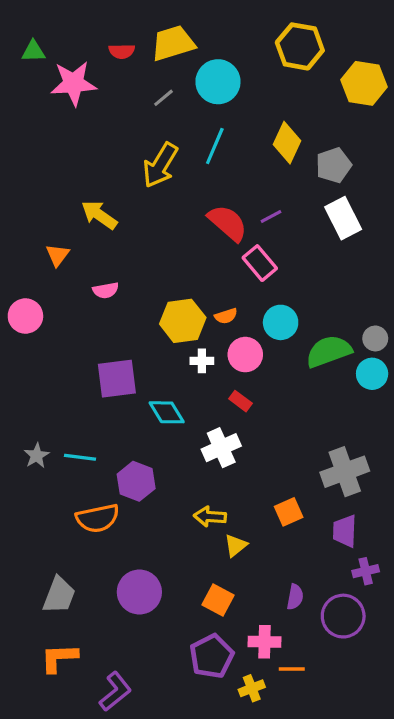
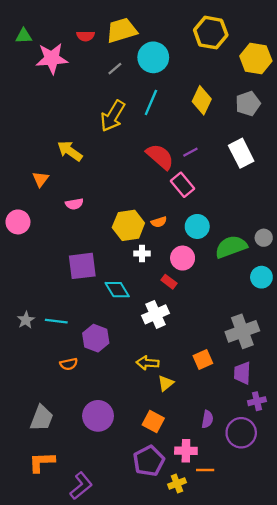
gray pentagon: (334, 165) -> (248, 104), moved
pink circle: (245, 355) -> (183, 258), moved
cyan circle: (372, 374) -> (261, 277), moved
orange semicircle: (98, 518) -> (69, 364), size x0.6

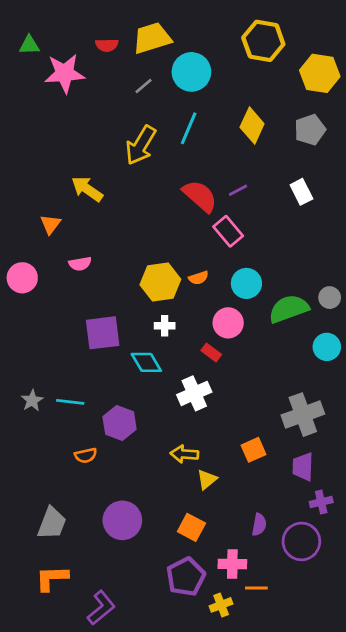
white rectangle: (241, 153) -> (301, 192), size x0.7
pink semicircle: (74, 204) -> (80, 264), moved
white cross: (142, 254) -> (165, 326), moved

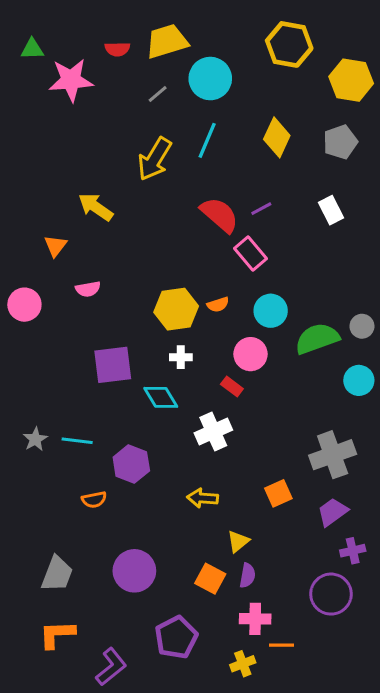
purple trapezoid: (303, 467) -> (333, 512), turned 52
yellow triangle: (207, 479) -> (238, 541), moved
purple semicircle: (259, 525) -> (247, 575), moved
purple pentagon: (186, 577) -> (176, 637), moved

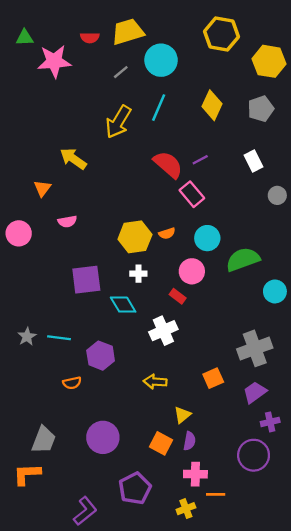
gray circle: (362, 326) -> (277, 195), moved
orange L-shape: (57, 634) -> (27, 474), moved

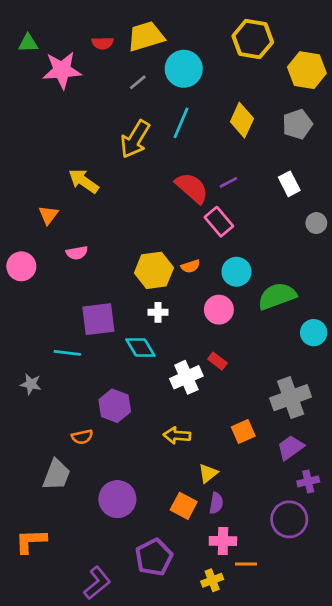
red rectangle: (178, 296) -> (218, 361), moved
gray star: (27, 337) -> (31, 384), turned -30
cyan line: (59, 338) -> (67, 353), moved
gray trapezoid: (44, 440) -> (57, 475), moved

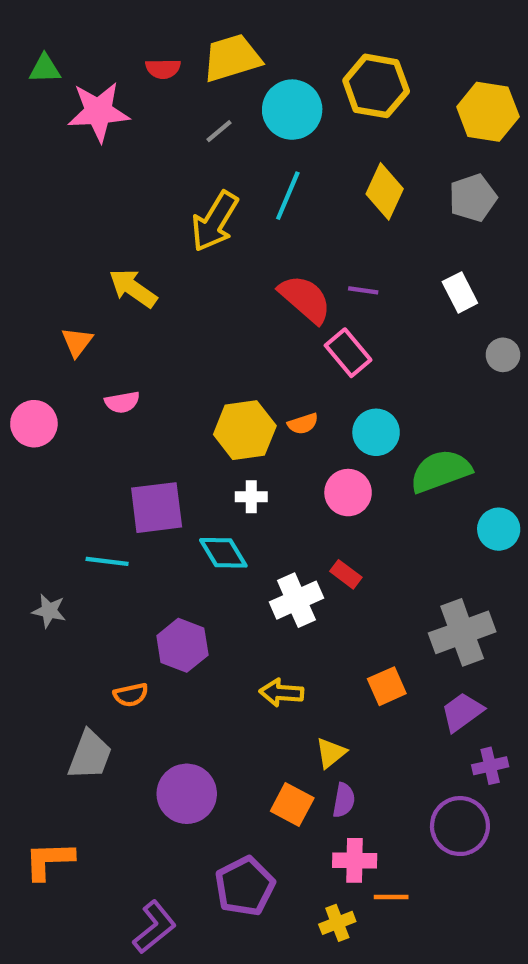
yellow hexagon: (253, 39) -> (376, 86), moved
purple line: (228, 182) -> (363, 290), turned 36

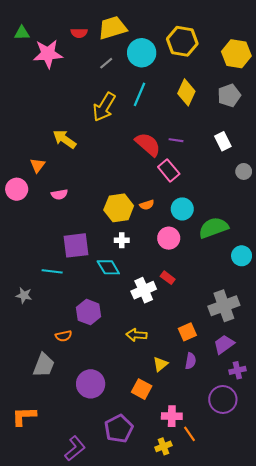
pink circle: (34, 424) -> (17, 189), moved
purple semicircle: (344, 800) -> (191, 361), moved
orange line: (391, 897) -> (190, 434), turned 56

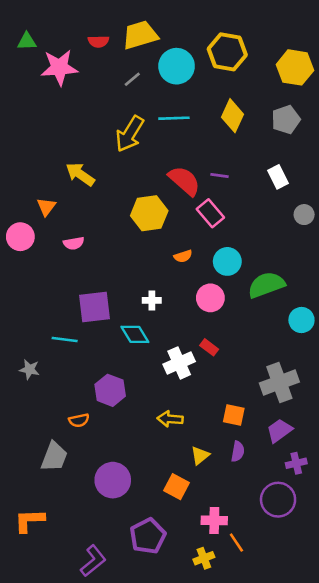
cyan line: (140, 94) -> (174, 118), turned 65
yellow hexagon: (119, 208) -> (149, 213), moved
orange square: (187, 332) -> (234, 415), turned 36

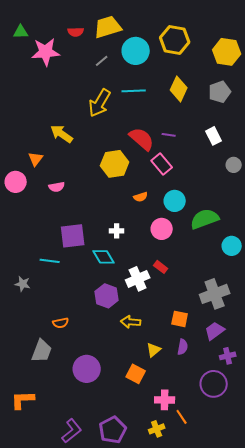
purple hexagon: (110, 390) -> (107, 296), moved
purple pentagon: (148, 536) -> (113, 430), moved

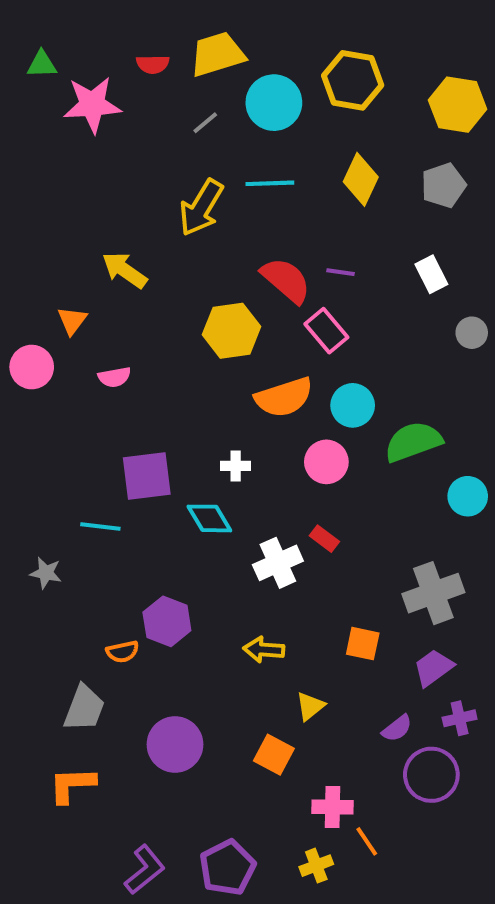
orange semicircle: (141, 197) -> (284, 397), size x2.0
purple hexagon: (107, 296) -> (167, 621), moved
purple semicircle: (183, 347) -> (397, 728), moved, turned 42
orange L-shape: (23, 400) -> (72, 785), moved

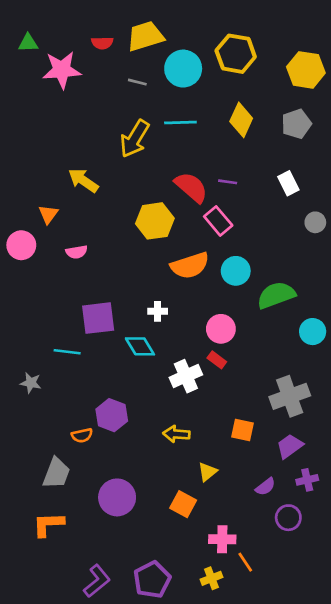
gray line: (205, 123) -> (137, 82), turned 54
pink circle: (326, 462) -> (221, 329), moved
purple circle: (431, 775) -> (288, 518), size x0.7

